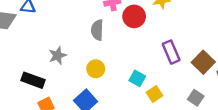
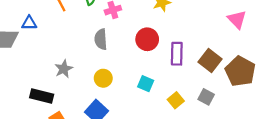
red circle: (134, 16) -> (147, 39), moved
purple rectangle: (171, 52) -> (177, 54), turned 30
yellow square: (154, 94) -> (176, 100), moved

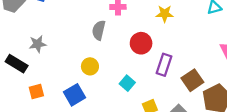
gray star: (64, 69) -> (38, 44), moved
black rectangle: (42, 96) -> (17, 64), moved

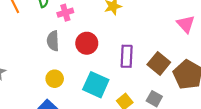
red circle: (141, 43) -> (87, 43), moved
cyan square: (127, 83) -> (96, 85), size x1.6

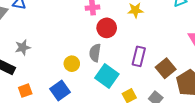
gray semicircle: (53, 41) -> (95, 53), moved
red circle: (87, 43) -> (107, 28), moved

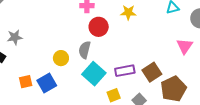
purple rectangle: (139, 56) -> (125, 71), moved, turned 60
orange square: (25, 91) -> (26, 82), moved

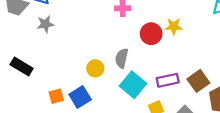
yellow star: (128, 12) -> (174, 26), moved
red circle: (99, 27) -> (151, 34), moved
gray star: (15, 37) -> (45, 24), moved

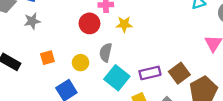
yellow star: (174, 26) -> (124, 24), moved
red circle: (151, 34) -> (89, 23), moved
orange square: (56, 96) -> (47, 58), moved

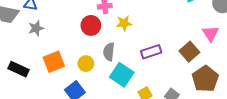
orange square: (47, 58) -> (54, 62), size x1.5
purple rectangle: (150, 73) -> (151, 52), moved
brown square: (179, 73) -> (189, 52), moved

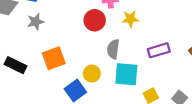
yellow circle: (86, 64) -> (92, 74), moved
cyan square: (122, 75) -> (126, 74), turned -30

